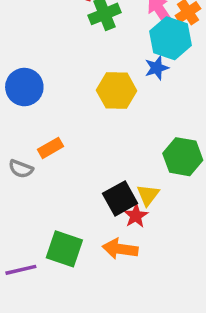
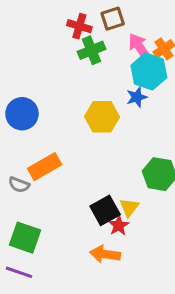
orange rectangle: (50, 148) -> (45, 167), size x1.5
green square: (64, 249) -> (25, 238), moved
purple line: (21, 270) -> (19, 272), turned 32

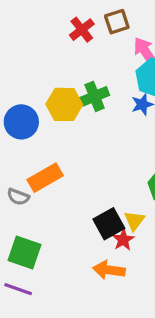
red cross: (79, 26) -> (82, 30), turned 35
green cross: (91, 50) -> (95, 96), moved
yellow hexagon: (102, 117) -> (64, 104), moved

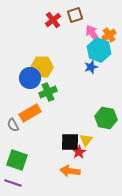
green cross: (95, 96) -> (48, 92), moved
blue circle: (21, 122) -> (30, 78), moved
gray semicircle: (18, 197) -> (13, 125), turned 40
black square: (109, 224) -> (70, 142), turned 30

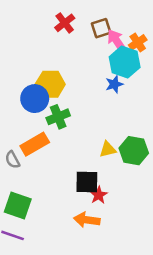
brown square: (75, 15) -> (101, 28), moved
yellow triangle: (86, 140) -> (108, 149), moved, turned 40

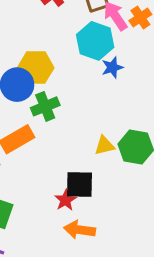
cyan hexagon: (125, 62) -> (95, 41), moved
red star: (99, 195) -> (65, 200), moved

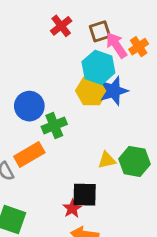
yellow hexagon: (36, 67) -> (92, 91), moved
blue star: (112, 67) -> (114, 91), size x1.5

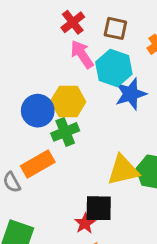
brown square: (100, 31) -> (115, 28), turned 30
pink arrow: (116, 45) -> (82, 54), moved
yellow hexagon: (92, 91) -> (68, 102), moved
yellow triangle: (107, 160) -> (123, 170), size x1.6

